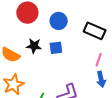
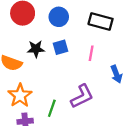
pink line: (99, 60) -> (91, 53), moved

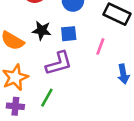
purple L-shape: (82, 96) -> (59, 63), moved

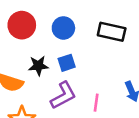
pink line: (100, 46) -> (96, 103), moved

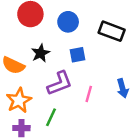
blue square: (67, 63) -> (77, 55), moved
black star: (38, 66) -> (40, 53), turned -30

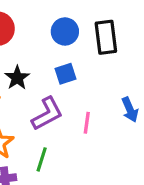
blue circle: (68, 22) -> (65, 31), moved
black rectangle: (112, 31) -> (106, 37), turned 70

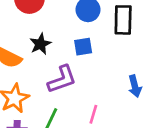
pink line: (87, 123) -> (93, 114), moved

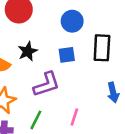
black rectangle: (123, 20) -> (102, 48), moved

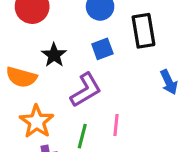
pink line: (74, 117) -> (116, 125), moved

